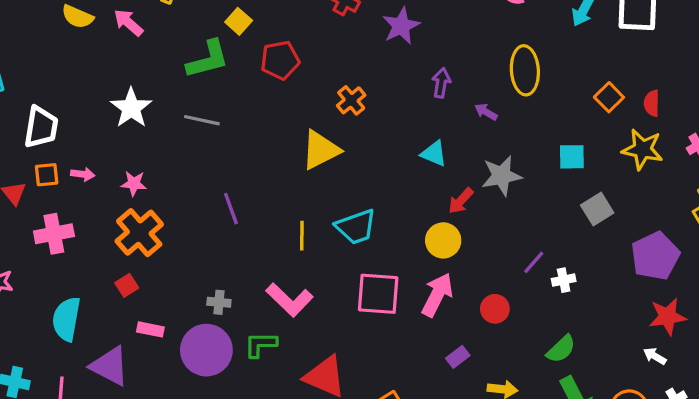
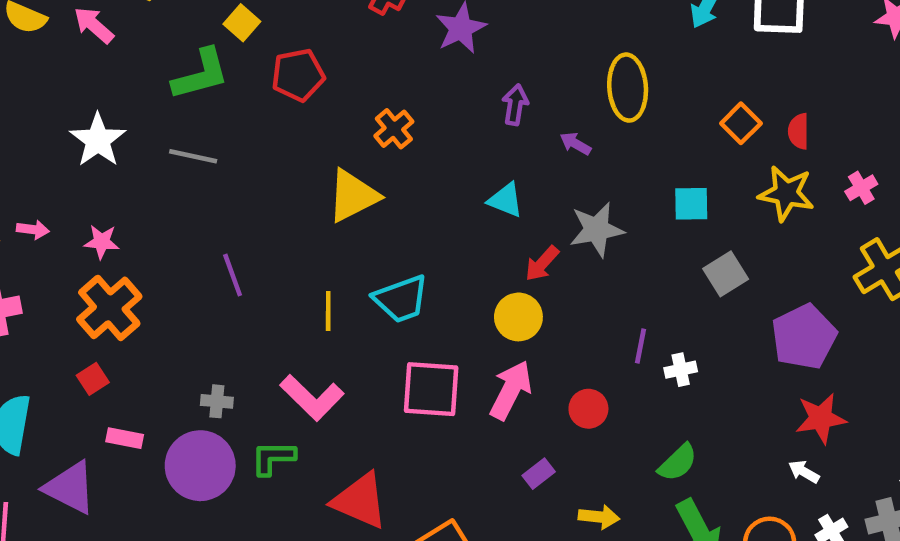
purple line: (534, 262) -> (641, 346), turned -30

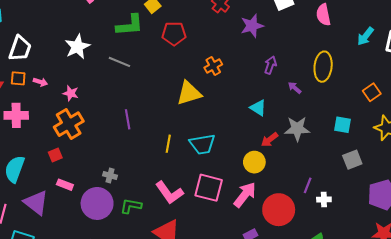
pink L-shape: (312, 398) -> (169, 193), moved
red circle: (588, 409) -> (279, 210), size x1.8

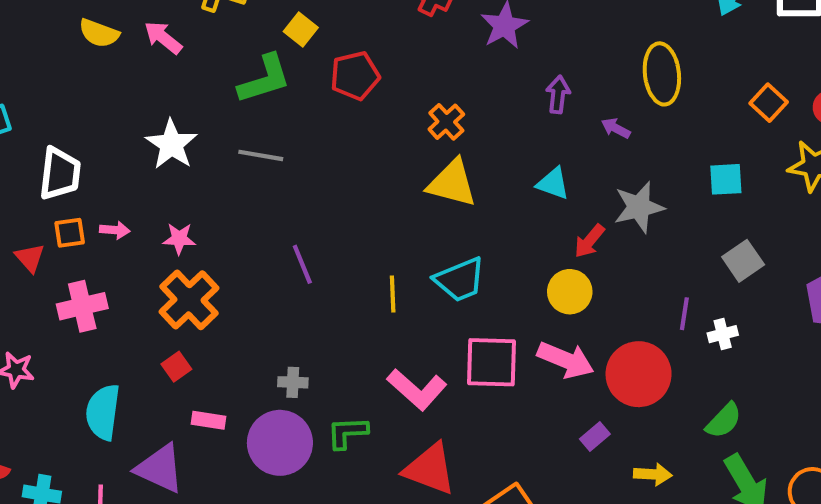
yellow triangle: (189, 93) -> (452, 183), moved, turned 44
gray square: (352, 160) -> (743, 261), moved
pink arrow: (245, 195) -> (566, 360), turned 88

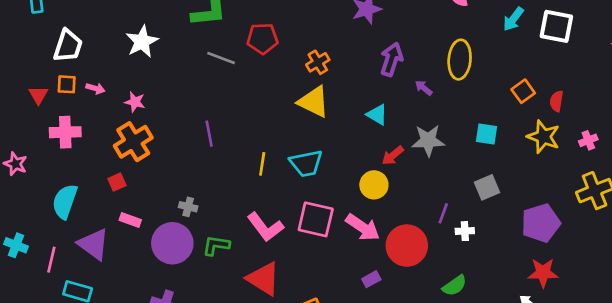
red pentagon: (355, 76) -> (262, 38), moved
purple arrow: (558, 95) -> (392, 59), size x1.4
gray line: (261, 155) -> (221, 58), moved

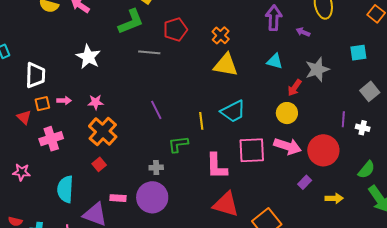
pink rectangle: (130, 220) -> (118, 198), moved
pink L-shape: (265, 227) -> (217, 166), turned 52
white cross: (465, 231) -> (363, 128), turned 32
green L-shape: (216, 245) -> (178, 144), moved

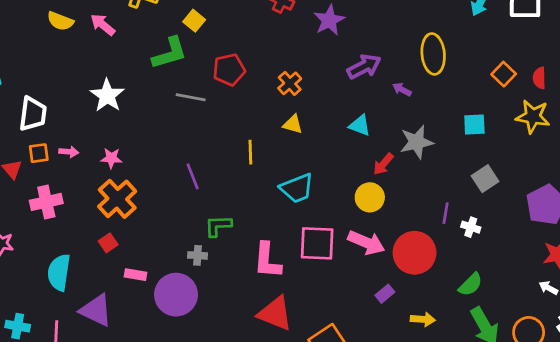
purple arrow: (274, 18) -> (364, 67), turned 55
yellow triangle: (226, 65) -> (293, 124), size x0.6
yellow line: (201, 121) -> (250, 152), moved
gray cross: (156, 168) -> (198, 255), moved
pink rectangle: (118, 198) -> (136, 275), moved

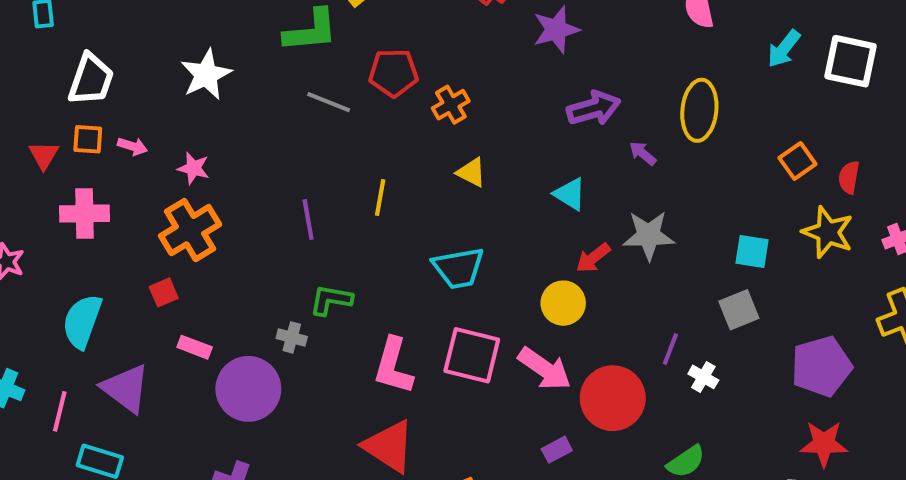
orange cross: (290, 83) -> (451, 105), moved
cyan square: (474, 125) -> (752, 252), moved
yellow line: (250, 152) -> (380, 197), moved

